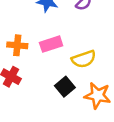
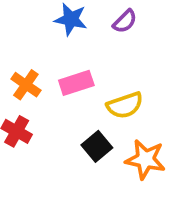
orange cross: (17, 45) -> (26, 85), turned 30

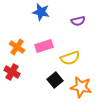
purple semicircle: (125, 21) -> (78, 21), moved, turned 32

